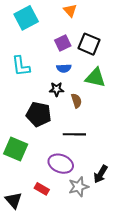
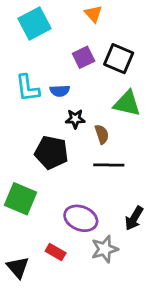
blue semicircle: (64, 68) -> (60, 91), moved
black line: (74, 134) -> (109, 165), moved
black arrow: (101, 174) -> (134, 218), moved

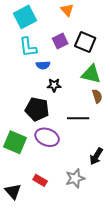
cyan L-shape: (28, 88) -> (28, 47), moved
brown semicircle: (102, 134) -> (97, 96), moved
purple ellipse: (81, 218) -> (47, 137), moved

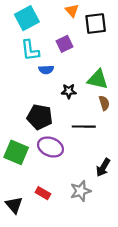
black square: (85, 42) -> (96, 23), moved, turned -30
black star: (54, 85) -> (69, 91), moved

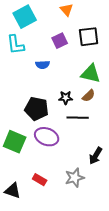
black square: (96, 23) -> (89, 37), moved
cyan L-shape: (30, 50) -> (16, 45), moved
black star: (69, 91) -> (66, 98), moved
brown semicircle: (104, 103) -> (89, 96), moved, turned 64
black triangle: (14, 205) -> (13, 191), turned -30

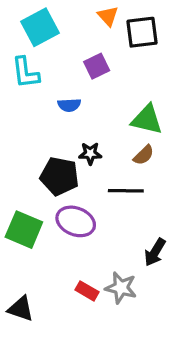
black square: (89, 37) -> (142, 32), moved
black star: (66, 98) -> (90, 153), moved
gray star: (75, 178) -> (121, 288), turned 30
red rectangle: (40, 180) -> (87, 291), moved

